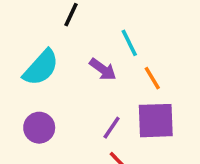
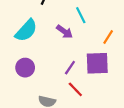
orange line: (152, 78) -> (108, 37), moved, turned 64

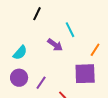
cyan semicircle: (26, 30) -> (20, 53), moved, size x0.7
purple line: (70, 68) -> (41, 83), moved

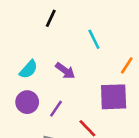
purple arrow: (55, 45) -> (65, 71), moved

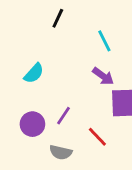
purple arrow: (65, 71) -> (103, 76), moved
purple circle: (27, 102) -> (32, 124), moved

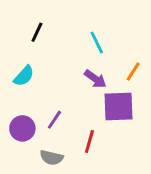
black line: (58, 18) -> (37, 32), moved
red line: (97, 137) -> (89, 142), turned 60

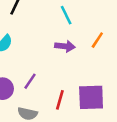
purple arrow: (95, 79) -> (65, 46), turned -30
purple square: (119, 107) -> (91, 97), moved

